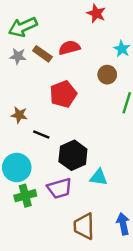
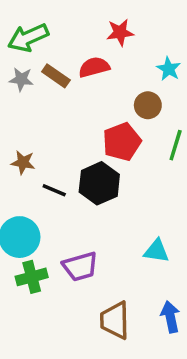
red star: (96, 13) -> (120, 32), moved, turned -30
red pentagon: (63, 94) -> (122, 142), moved
black hexagon: (73, 155) -> (99, 183), moved
cyan triangle: (99, 177) -> (156, 251), moved

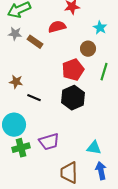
brown rectangle: (56, 76) -> (35, 42), moved
black hexagon: (99, 183) -> (73, 98), moved
cyan triangle: (156, 251) -> (94, 148), moved

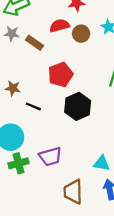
brown circle: (88, 49) -> (81, 34), moved
red pentagon: (73, 70) -> (61, 75), moved

